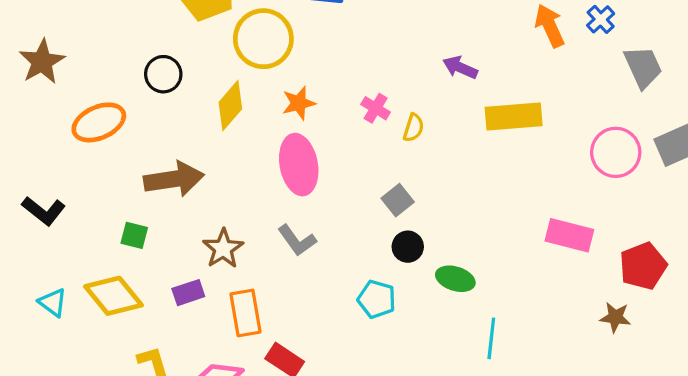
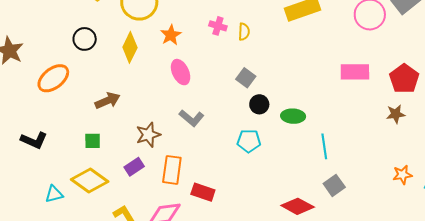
pink ellipse: (299, 165) -> (181, 72), size x0.7
brown arrow: (174, 179) -> (108, 101), size x0.7
brown star: (223, 249) -> (148, 135), turned 30
cyan triangle: (53, 302) -> (54, 194), turned -36
orange rectangle: (245, 313) -> (172, 170), turned 32

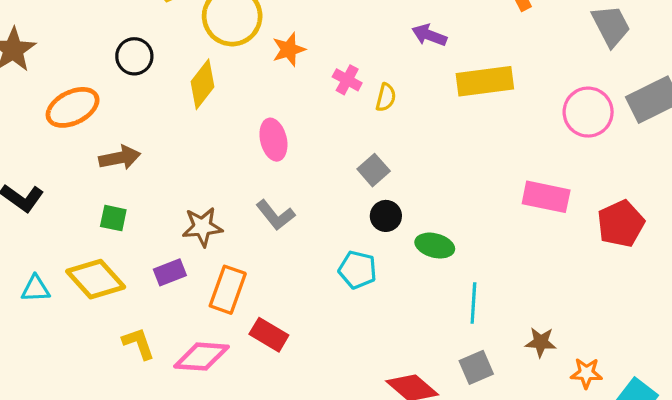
orange star: (171, 35) -> (289, 50), moved
brown arrow: (108, 101) -> (120, 158), moved
brown star: (396, 114) -> (541, 342), moved

